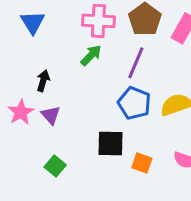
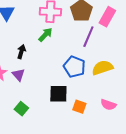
purple line: (136, 63) -> (88, 37), moved
black arrow: (43, 81) -> (21, 52), moved

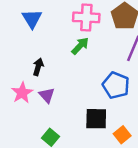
black arrow: (21, 52) -> (38, 67), moved
orange square: (79, 107) -> (122, 135), turned 32

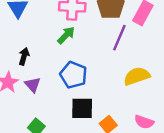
blue pentagon: (116, 85) -> (74, 75), moved

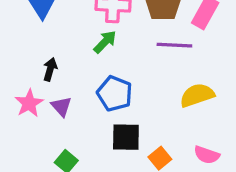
purple line: (119, 38) -> (174, 45), turned 70

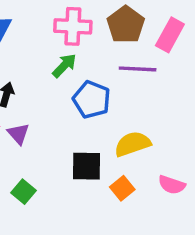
blue pentagon: (115, 94) -> (92, 100), moved
yellow semicircle: (197, 95) -> (133, 144), moved

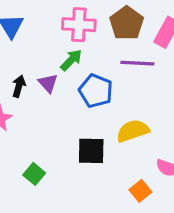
purple triangle: (18, 134) -> (48, 83), moved
orange square: (122, 188) -> (140, 191), moved

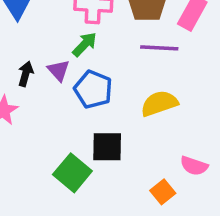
blue pentagon: (96, 91) -> (93, 89), moved
yellow semicircle: (133, 131) -> (159, 103), moved
green square: (34, 174) -> (72, 173), moved, size x1.5

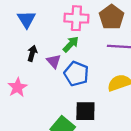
black arrow: (26, 74) -> (32, 53), moved

